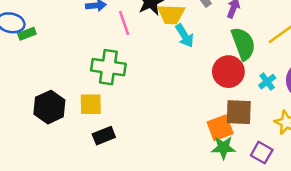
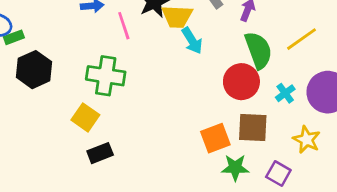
yellow square: (91, 104) -> (85, 117), turned 35
black hexagon: (49, 107) -> (34, 70), moved
orange square: (220, 128) -> (215, 138), moved

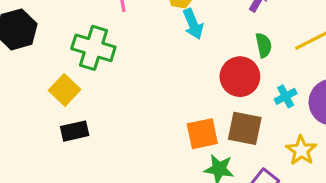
green semicircle: (258, 50) -> (264, 45), size x0.6

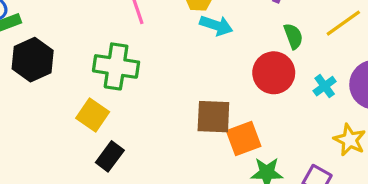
cyan arrow: (193, 24) -> (216, 25), turned -40
brown square: (245, 128) -> (213, 117), moved
black rectangle: (75, 131) -> (110, 156), turned -32

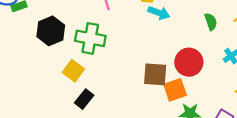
black hexagon: (33, 60) -> (51, 31), moved
red circle: (274, 73) -> (189, 62), moved

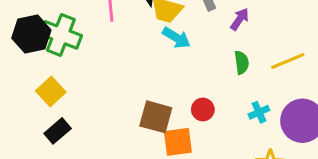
green cross: (90, 38) -> (61, 35), moved
red circle: (189, 62) -> (203, 109), size x0.6

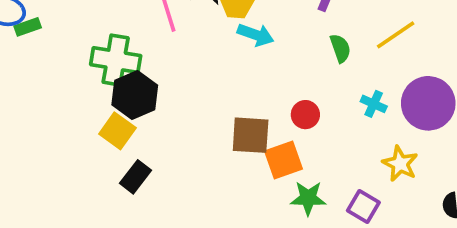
black hexagon: (31, 34) -> (135, 95), moved
cyan cross: (259, 112) -> (374, 104), turned -30

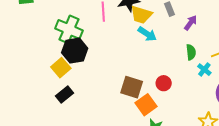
cyan cross: (374, 104) -> (204, 70), moved
orange square: (283, 160) -> (146, 105), turned -30

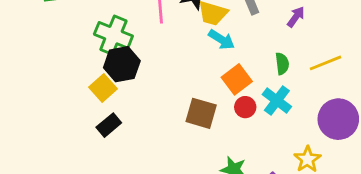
purple arrow: (191, 23) -> (296, 17), moved
cyan cross: (204, 70) -> (277, 101), moved, size x1.5
orange square: (146, 105) -> (237, 79), moved

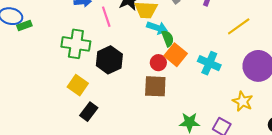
black hexagon: (122, 64) -> (109, 60), moved
green semicircle: (282, 64) -> (168, 38), moved
red circle: (245, 107) -> (158, 63), moved

